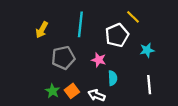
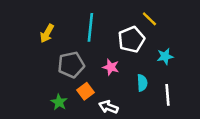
cyan semicircle: (113, 78) -> (142, 83), moved
orange square: (72, 91) -> (86, 91), moved

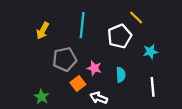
pink star: (111, 67) -> (94, 68), moved
cyan semicircle: (142, 83) -> (121, 75), moved
green star: (59, 102) -> (41, 97), moved

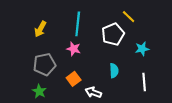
gray pentagon: (65, 59) -> (44, 64), moved
pink star: (94, 68) -> (74, 49), moved

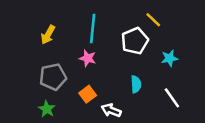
white line: (144, 82) -> (172, 98), turned -30

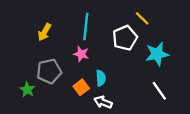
cyan star: (169, 58) -> (157, 54), size x1.5
cyan semicircle: (136, 84) -> (101, 78), moved
green star: (47, 109) -> (27, 90), moved

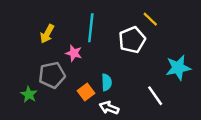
pink star: (81, 54) -> (74, 53), moved
cyan star: (157, 54) -> (178, 68), moved
white line: (159, 91) -> (155, 96), moved

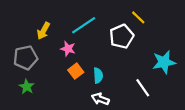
cyan line: (91, 28) -> (84, 25), turned 50
gray pentagon: (52, 75) -> (26, 58), moved
orange square: (86, 92) -> (76, 71), moved

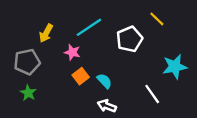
yellow line: (138, 17) -> (157, 19), moved
cyan semicircle: (98, 76) -> (104, 81), turned -40

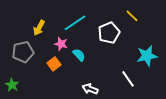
orange square: (81, 76) -> (54, 64), moved
cyan semicircle: (104, 81) -> (79, 55), moved
green star: (28, 93) -> (12, 85), moved

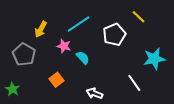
gray pentagon: (23, 52) -> (24, 54), turned -30
orange square: (54, 64) -> (57, 80), moved

